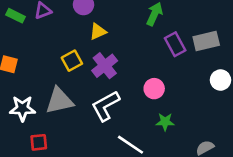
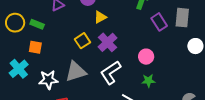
green rectangle: (16, 16) -> (37, 24), moved
gray rectangle: (206, 41) -> (182, 18), turned -66
green star: (165, 122) -> (148, 81), moved

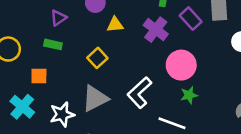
yellow triangle: (100, 17) -> (115, 25), turned 32
green rectangle: (37, 24) -> (53, 44), moved
purple cross: (108, 42) -> (156, 30), moved
pink circle: (146, 57) -> (181, 65), size x1.5

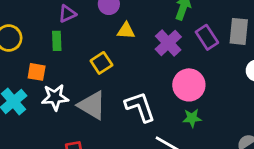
green rectangle: (53, 44) -> (57, 41), turned 66
white L-shape: (139, 93) -> (140, 107), turned 104
gray triangle: (95, 98) -> (92, 105), turned 48
white star: (62, 114) -> (55, 97), moved

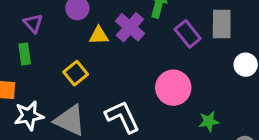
purple triangle: (67, 14) -> (33, 23), turned -42
purple cross: (168, 43) -> (130, 27), moved
green star: (192, 118) -> (209, 121), moved

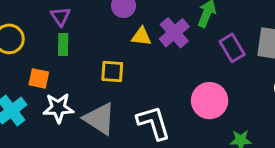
purple triangle: (33, 23) -> (61, 16), moved
yellow square: (76, 73) -> (112, 72), turned 35

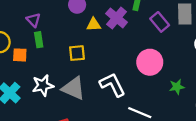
orange square: (39, 78) -> (20, 55), moved

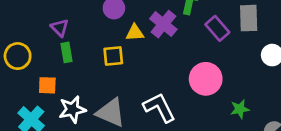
yellow square: (77, 53) -> (113, 56), moved
orange square: (20, 55) -> (47, 85), moved

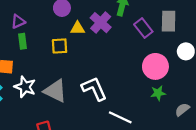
purple triangle: (60, 28) -> (18, 21), turned 48
pink circle: (206, 79) -> (155, 66), moved
white star: (72, 109) -> (25, 87), turned 30

